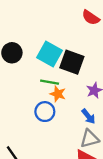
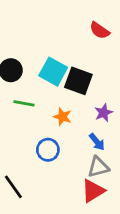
green line: (50, 82) -> (24, 103), moved
blue circle: (45, 112) -> (48, 150), moved

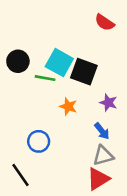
green line: (24, 103) -> (45, 78), moved
purple star: (104, 113) -> (108, 103), turned -30
blue circle: (48, 150) -> (39, 141), moved

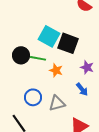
black circle: (18, 61) -> (21, 55), moved
green line: (45, 78) -> (38, 58), moved
gray triangle: (103, 156) -> (57, 103), moved

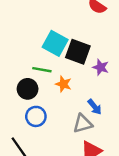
black circle: (21, 55) -> (28, 89), moved
purple star: (87, 67) -> (101, 67), moved
gray triangle: (57, 103) -> (83, 124), moved

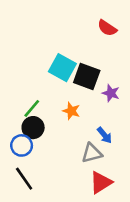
green line: (42, 70) -> (32, 108), moved, turned -60
black circle: (28, 89) -> (33, 128), moved
blue circle: (36, 116) -> (22, 145), moved

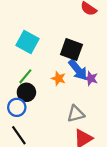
cyan square: (62, 68) -> (27, 42), moved
purple star: (111, 93) -> (91, 78), moved
blue arrow: (105, 135) -> (78, 70), moved, size x1.5

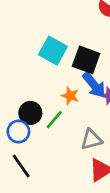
cyan square: (27, 42) -> (53, 51), moved
green line: (25, 76) -> (54, 120), moved

